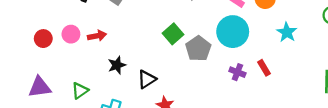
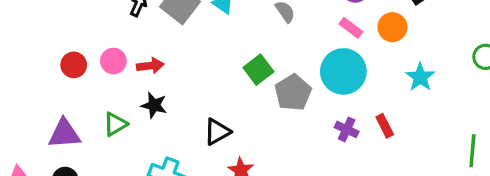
black star: (117, 65) -> (154, 105), moved, turned 30
green triangle: (80, 91) -> (115, 124), moved

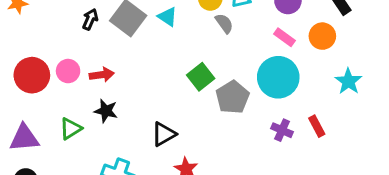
red circle: (74, 65) -> (32, 75), size x1.5

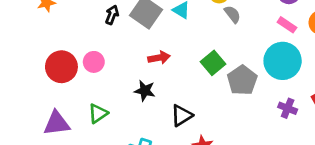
red arrow: (102, 75) -> (159, 58), moved
black star: (106, 111) -> (145, 91), moved

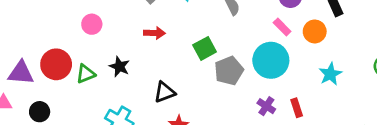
red circle: (61, 67) -> (56, 64), moved
black star: (145, 91) -> (119, 67), moved
purple triangle: (57, 123) -> (21, 73), moved

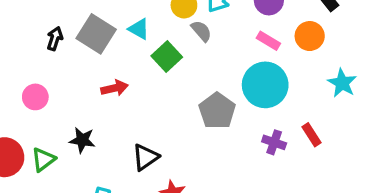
green square: (205, 48) -> (167, 56), moved

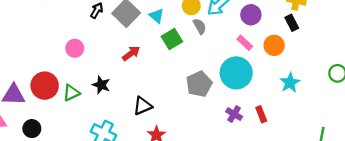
red arrow: (115, 88) -> (131, 53), turned -36

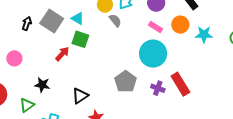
green square: (172, 39) -> (80, 39), moved, turned -30
cyan star: (290, 83) -> (204, 34), moved, turned -30
gray pentagon: (199, 84) -> (126, 82), moved
green triangle: (71, 93) -> (27, 105), moved
red rectangle: (261, 114) -> (180, 84), size x1.6

